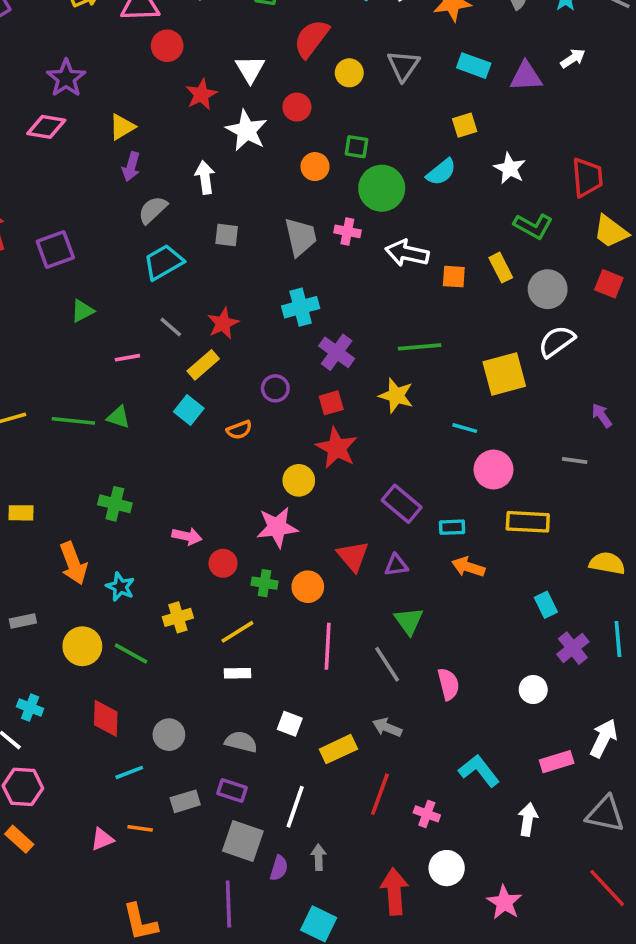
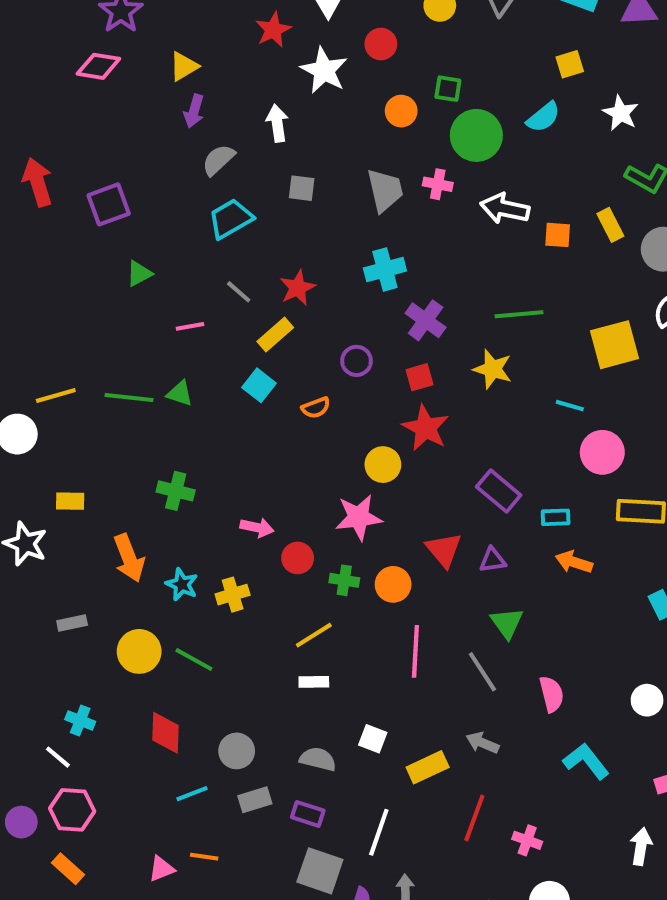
yellow cross: (178, 617) -> (233, 595), moved
cyan L-shape: (479, 771) -> (586, 761), moved
gray rectangle: (185, 801) -> (255, 800), moved

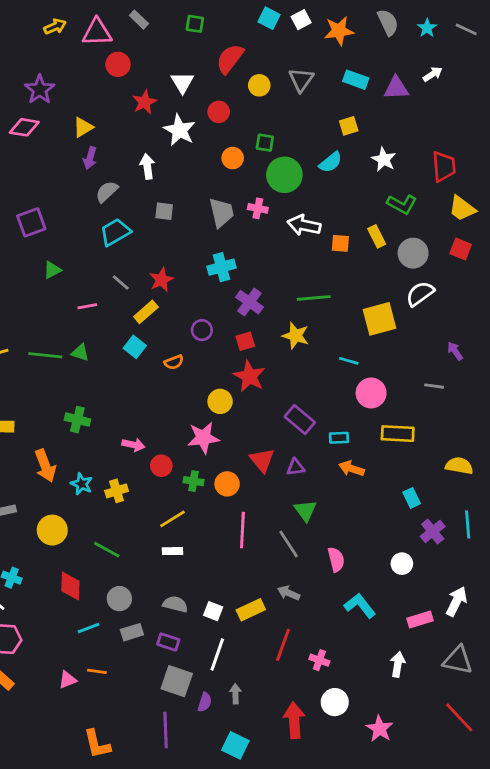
green line: (194, 660) -> (107, 550), moved
white square: (373, 739) -> (213, 611), moved

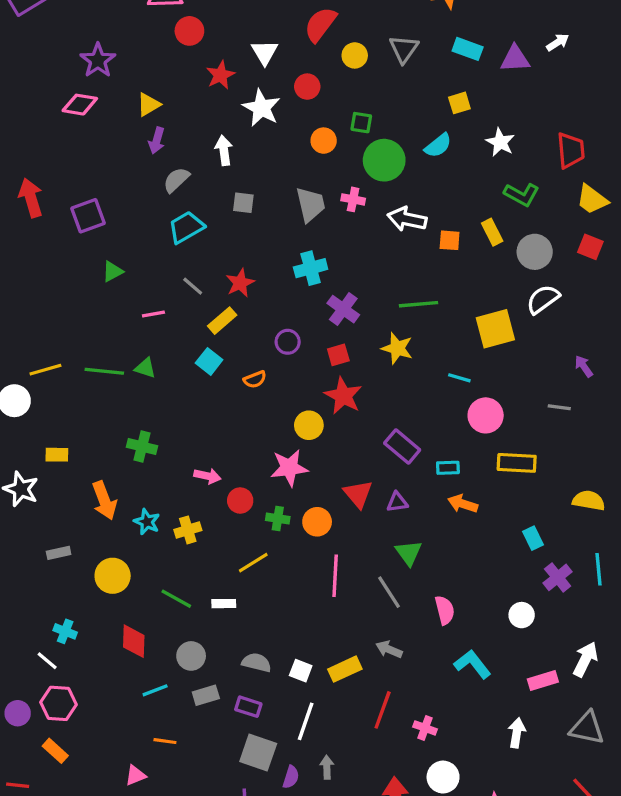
white rectangle: (173, 551) -> (224, 604), moved
pink triangle: (68, 680) -> (135, 775), moved

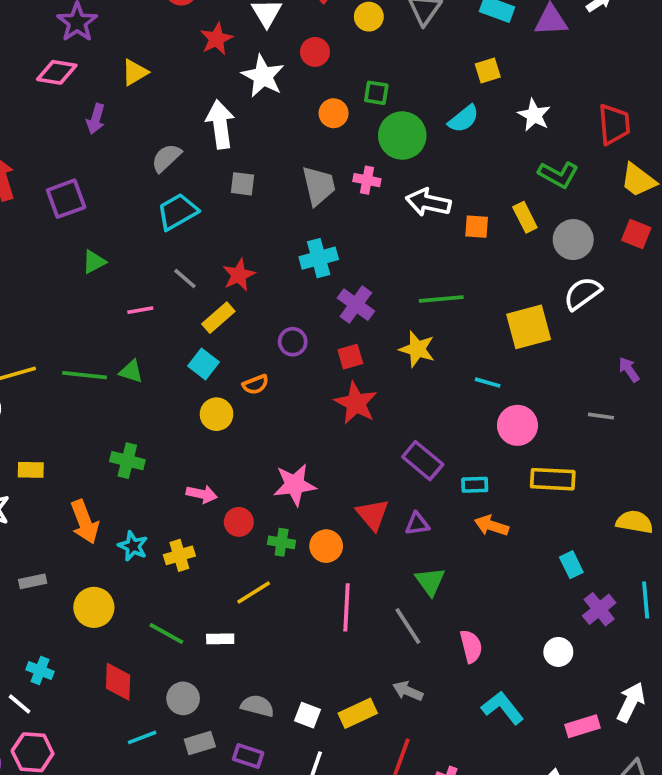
purple arrow: (157, 141) -> (96, 119), moved
white arrow: (224, 150) -> (220, 124), size x1.4
yellow circle: (309, 425) -> (217, 414), moved

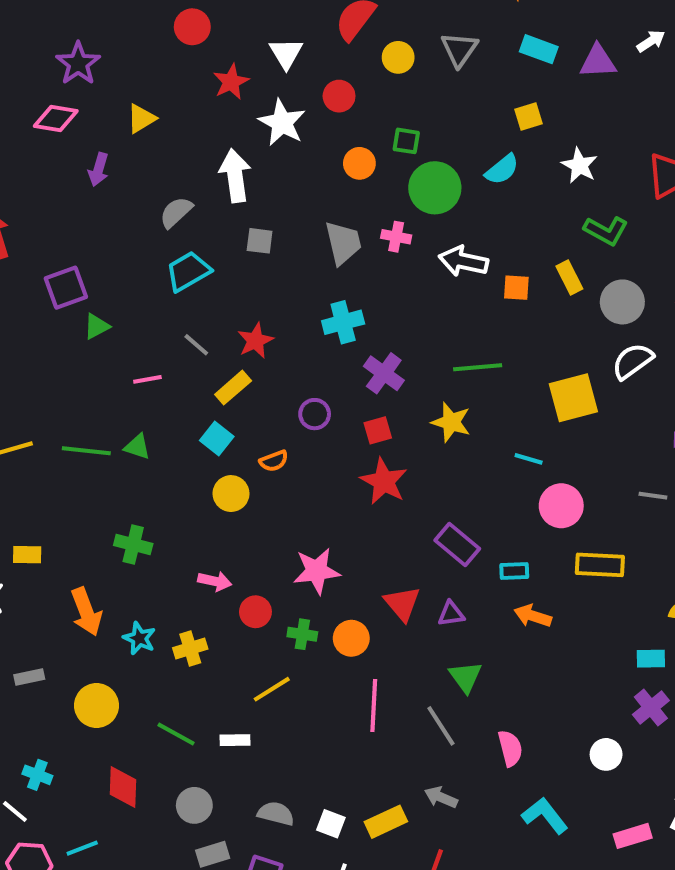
purple square: (66, 199) -> (66, 288), moved
cyan rectangle: (571, 565) -> (651, 659), moved, turned -65
cyan line: (142, 737) -> (82, 848), moved

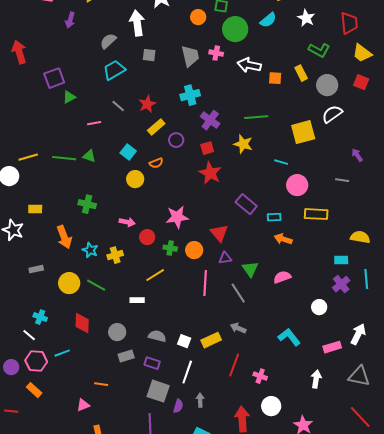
yellow rectangle: (233, 388) -> (156, 127), moved
purple triangle: (451, 614) -> (225, 258), moved
green line: (176, 734) -> (96, 285), moved
pink semicircle: (510, 748) -> (282, 277), moved, turned -96

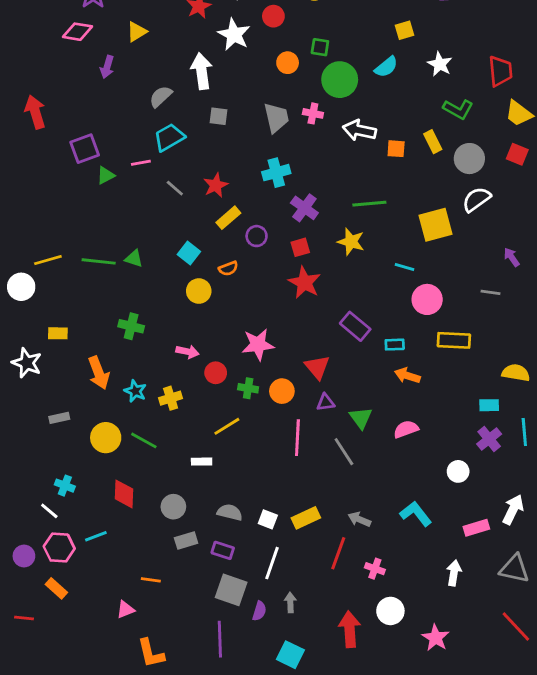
pink line: (94, 123) -> (141, 163), moved
gray arrow: (238, 328) -> (359, 519), moved

